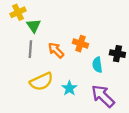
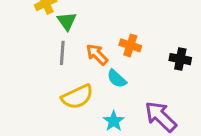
cyan semicircle: (97, 65) -> (117, 79), moved, turned -40
cyan star: (69, 88) -> (114, 121), moved

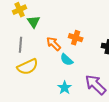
gray line: (62, 53) -> (21, 45), moved
yellow semicircle: (77, 97) -> (28, 67), moved

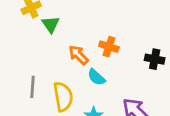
gray line: (21, 45) -> (33, 87), moved
yellow semicircle: (28, 67) -> (63, 97), moved, turned -75

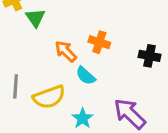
yellow semicircle: (63, 97) -> (49, 97), turned 80

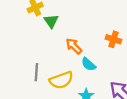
orange cross: (99, 42) -> (113, 39), moved

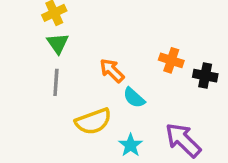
green triangle: (51, 21) -> (58, 43), moved
gray line: (36, 72) -> (56, 82), moved

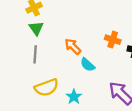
yellow semicircle: (93, 121) -> (47, 88), moved
cyan star: (131, 145) -> (74, 97), moved

